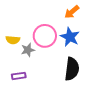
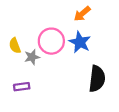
yellow semicircle: (13, 40) -> (15, 46), turned 64
black semicircle: (72, 69) -> (97, 79), moved

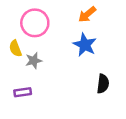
pink circle: (51, 41) -> (35, 23), moved
black semicircle: (97, 79) -> (103, 84), size x0.7

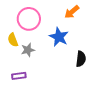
blue star: (85, 45) -> (59, 37), moved
black semicircle: (103, 84) -> (81, 59), moved

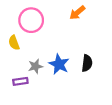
blue star: (59, 37) -> (59, 64), moved
gray star: (28, 50) -> (35, 66), moved

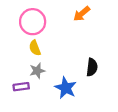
yellow semicircle: (14, 43) -> (35, 48), moved
blue star: (59, 64) -> (66, 88), moved

